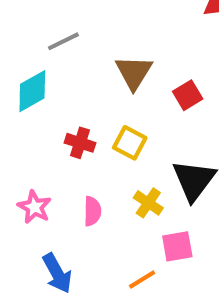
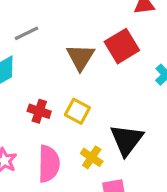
red square: (188, 95) -> (122, 46), moved, size x1.5
pink semicircle: (92, 211) -> (49, 164), size x1.6

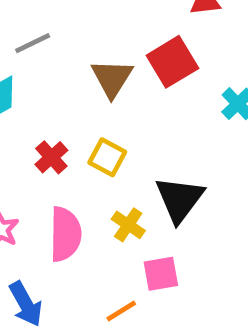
red cross: (39, 111) -> (51, 157), turned 30

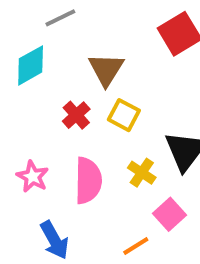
brown triangle: (112, 78) -> (106, 69), moved
pink square: (161, 274) -> (170, 214), turned -32

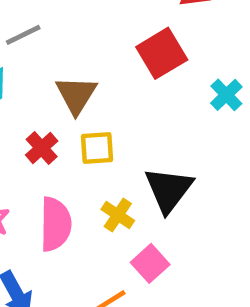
yellow square: (124, 115) -> (97, 148), turned -32

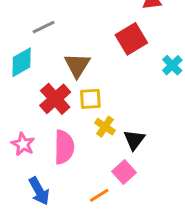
red cross: (42, 148) -> (55, 99), size x1.5
black triangle: (169, 190) -> (134, 140), moved, size x0.7
yellow cross: (118, 215) -> (105, 127), moved

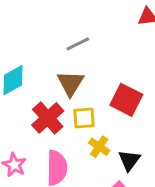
gray line: (44, 27) -> (78, 44), moved
red square: (131, 39) -> (126, 100), moved, turned -32

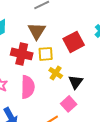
red square: (126, 100) -> (74, 42), turned 35
red cross: (48, 118) -> (22, 54), turned -35

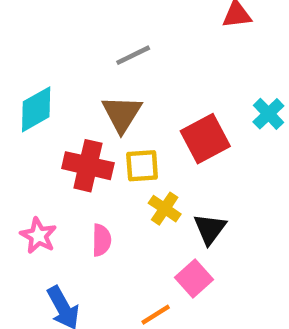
pink semicircle: (28, 87) -> (102, 240), size x0.6

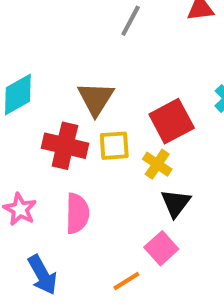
gray line: (133, 55) -> (131, 21), moved, turned -36
yellow cross: (165, 209) -> (157, 164), moved
pink semicircle: (102, 240) -> (77, 213), size x1.4

